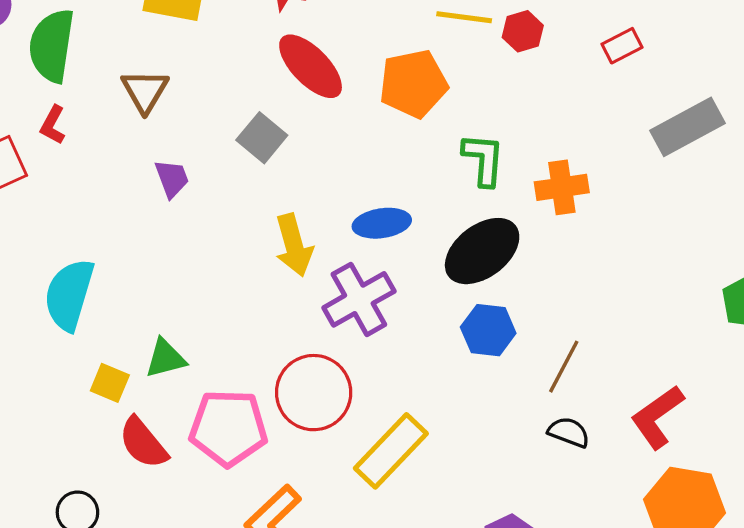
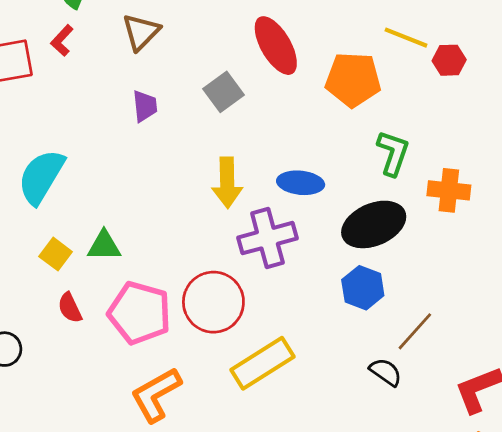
black semicircle: (569, 432) -> (386, 372), moved
red semicircle: (143, 443) -> (70, 308), size x0.7

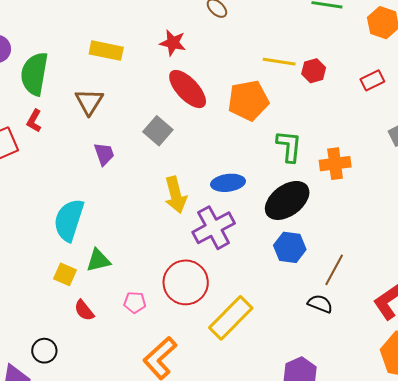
cyan semicircle: (41, 177) -> (69, 220), moved
pink pentagon: (140, 313) -> (135, 302), size x0.5

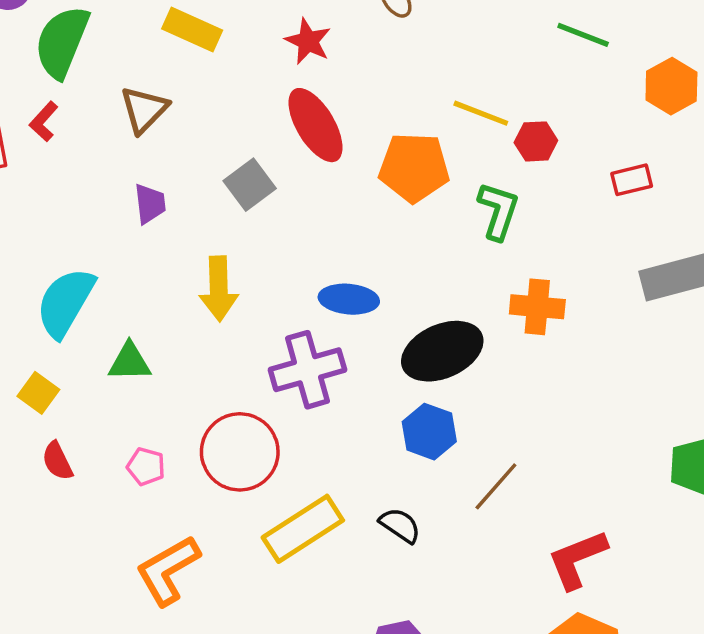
green L-shape: (289, 146) -> (498, 211), moved
yellow arrow: (176, 195) -> (219, 289), moved
green triangle: (98, 260) -> (130, 362), moved
black semicircle: (320, 304) -> (400, 525), moved

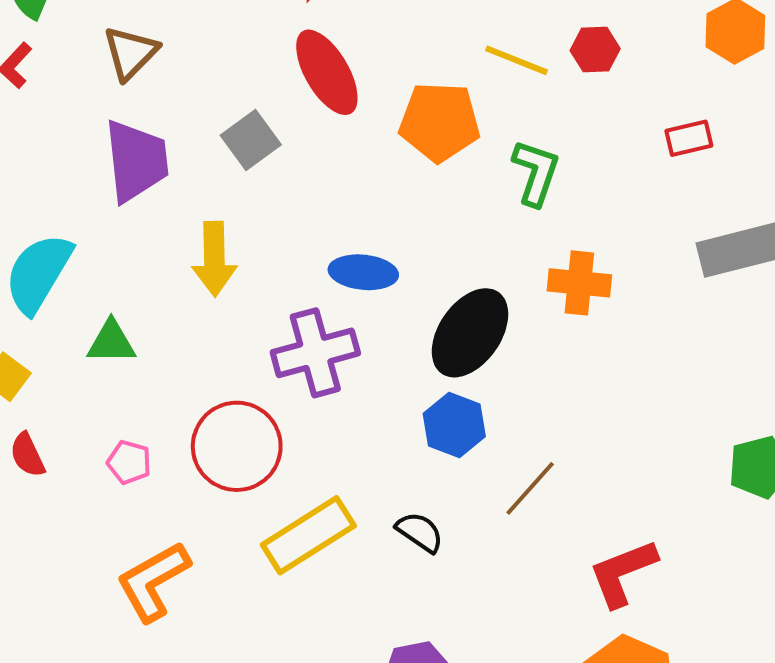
red hexagon: (536, 141) -> (595, 50), moved
purple trapezoid: (150, 204) -> (136, 161), size x1.8
black ellipse: (442, 351) -> (470, 333), turned -32

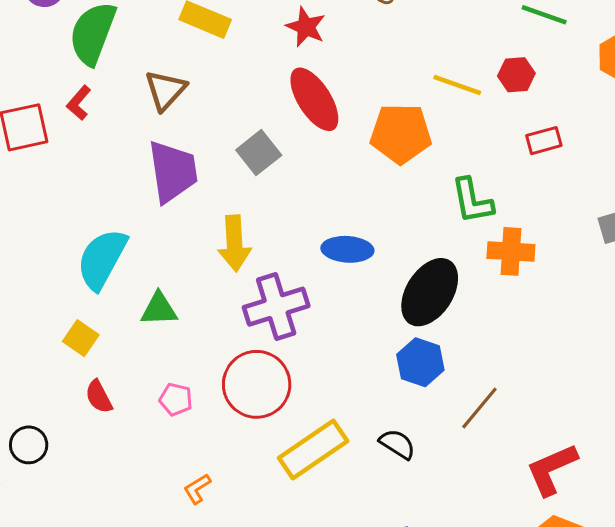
red rectangle: (689, 138) -> (544, 141), moved
green L-shape: (536, 173) -> (472, 201), moved, turned 153
purple cross: (315, 353) -> (276, 307), moved
orange L-shape: (153, 581) -> (197, 489), size x0.5

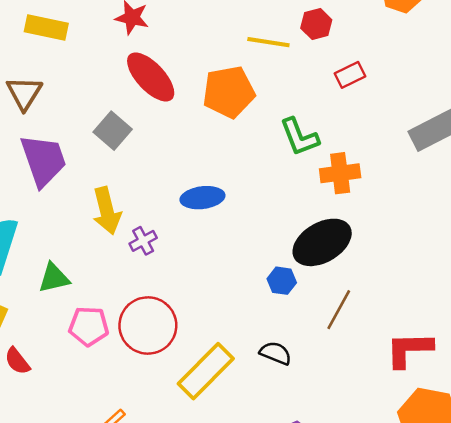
black ellipse: (430, 292) -> (322, 242), moved, turned 38
purple cross: (276, 307) -> (143, 241), moved, size x0.5
blue hexagon: (420, 362) -> (282, 281), size x0.7
pink pentagon: (176, 399) -> (89, 326), moved, size x1.4
red L-shape: (552, 469) -> (409, 349), turned 33

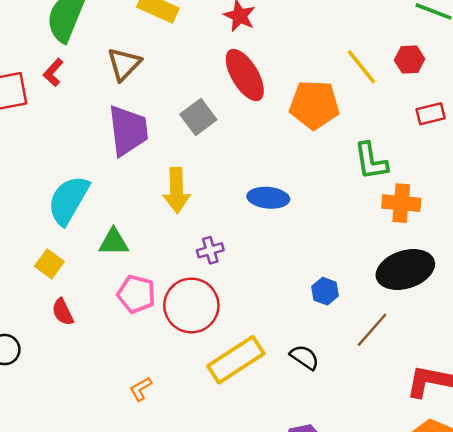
yellow line: (268, 42) -> (361, 67), turned 30
purple cross: (143, 241) -> (210, 250), moved
black ellipse: (322, 242) -> (405, 269), moved

